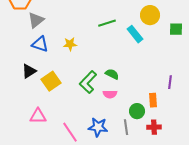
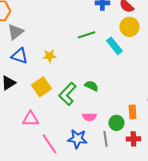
yellow square: (51, 81) -> (41, 87), moved
pink semicircle: (110, 94) -> (89, 117), moved
pink triangle: (38, 116) -> (30, 119), moved

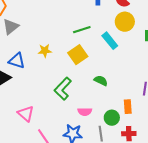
blue triangle: (19, 56) -> (17, 61), moved
green semicircle: (91, 86) -> (101, 81), moved
yellow square: (41, 87) -> (78, 55), moved
pink triangle: (30, 119) -> (26, 114), turned 42

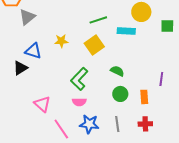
cyan rectangle: (110, 41) -> (126, 31), turned -48
pink semicircle: (85, 112) -> (79, 102), moved
green circle: (112, 118) -> (120, 94), moved

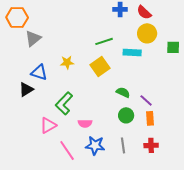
green L-shape: (79, 79) -> (64, 103), moved
purple line: (161, 79) -> (146, 100), moved, turned -56
pink triangle: (42, 104) -> (48, 125), turned 48

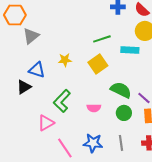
green semicircle: (123, 92) -> (121, 90), size x1.5
pink semicircle: (85, 123) -> (94, 108), moved

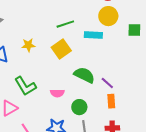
green L-shape: (62, 101) -> (25, 86), turned -75
green circle: (124, 113) -> (79, 107), moved

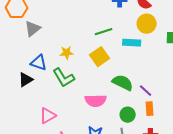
green L-shape: (25, 86) -> (64, 78), moved
pink semicircle: (57, 93) -> (96, 101), size x1.5
green circle: (79, 107) -> (128, 115), moved

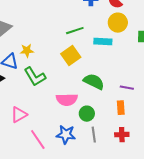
yellow star: (67, 53) -> (27, 51), moved
purple line: (146, 91) -> (127, 88), moved, turned -32
green circle: (128, 115) -> (87, 114), moved

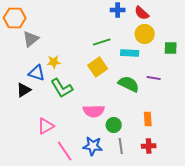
green semicircle: (94, 82) -> (129, 84), moved
purple line: (127, 88) -> (154, 78), moved

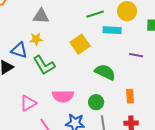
gray triangle: (31, 39) -> (41, 16), moved, turned 42
green line: (102, 42) -> (95, 14), moved
green semicircle: (129, 84) -> (105, 72), moved
pink semicircle: (94, 111) -> (63, 96), moved

